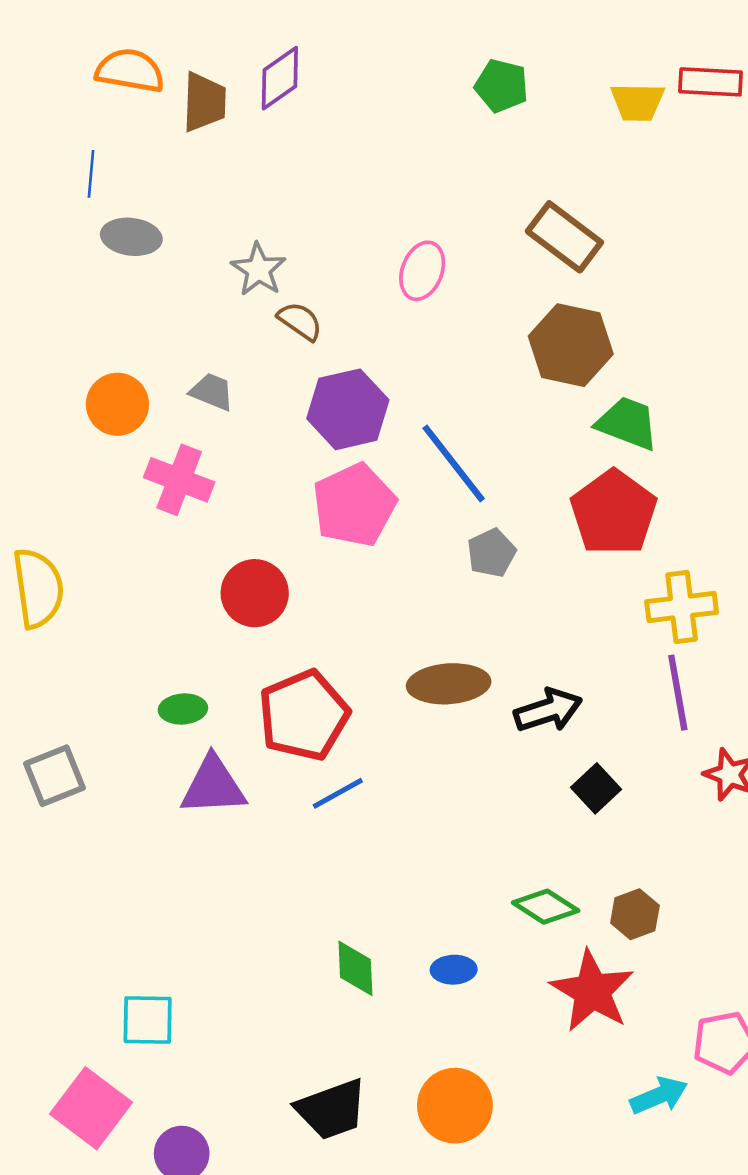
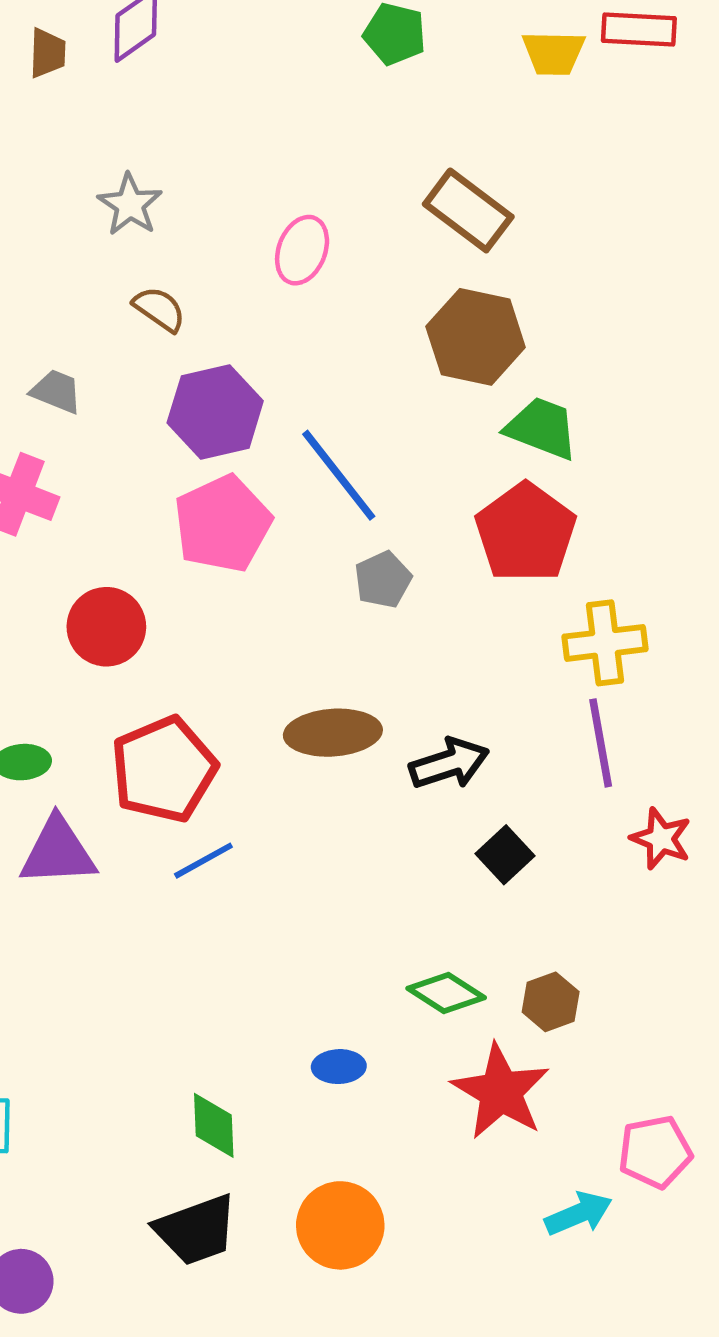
brown trapezoid: (204, 102) -> (48, 53), size x0.7
gray star: (258, 270) -> (130, 205), moved
green diamond: (355, 968) -> (214, 1125), moved

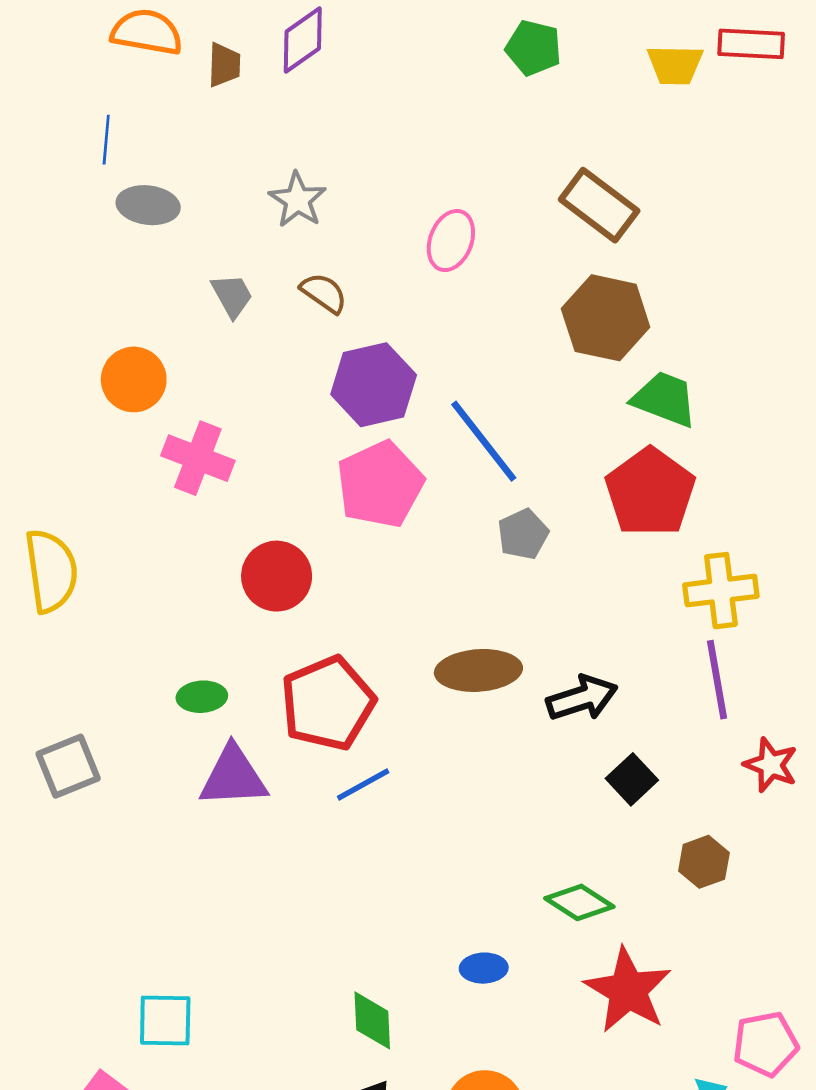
gray trapezoid: (56, 391) -> (232, 296), moved, turned 39
brown hexagon: (551, 1002) -> (704, 862), moved

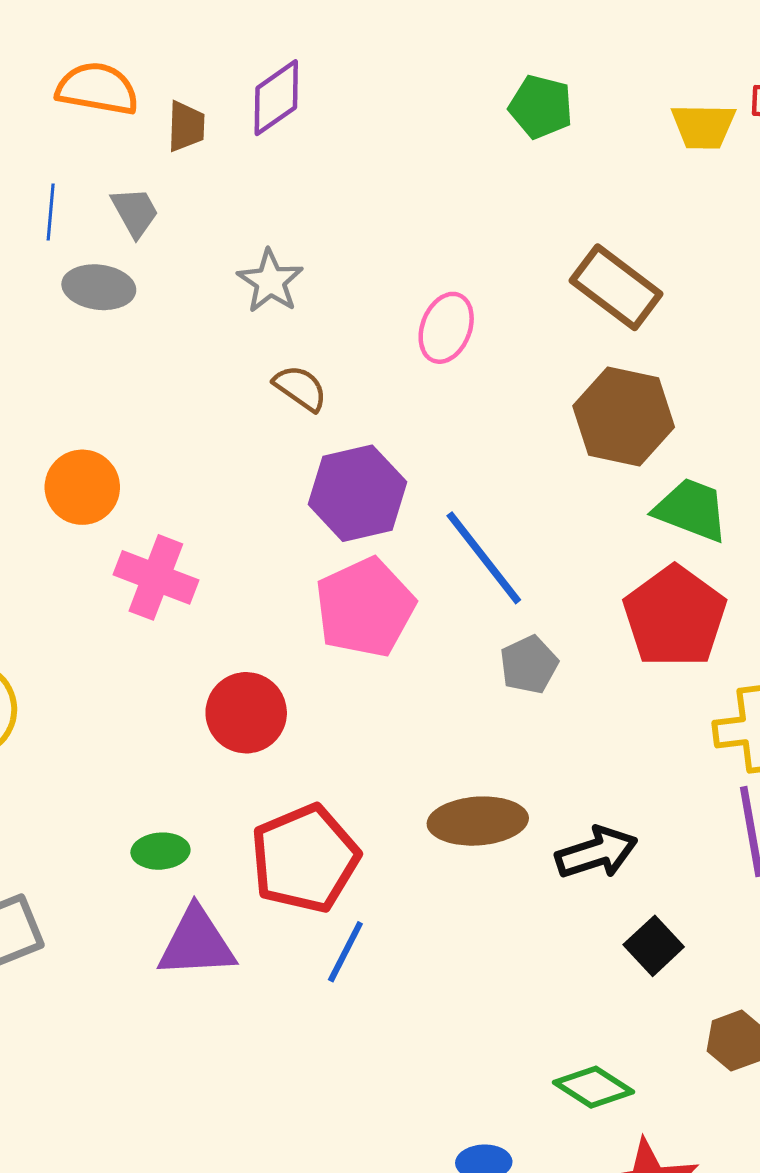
gray trapezoid: (232, 296) -> (135, 212), moved
blue line: (363, 785) -> (345, 952), turned -34

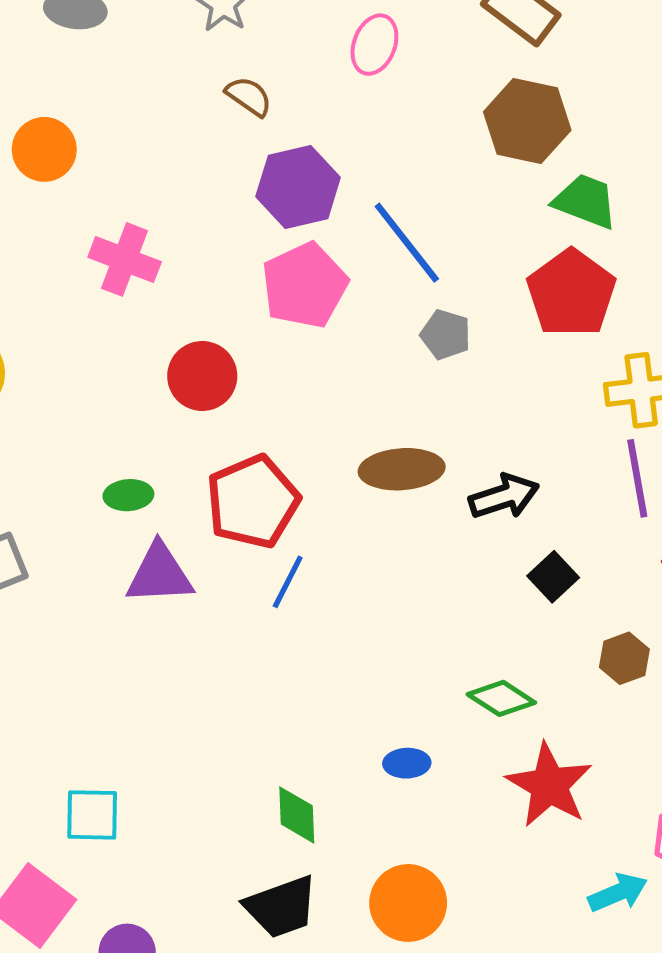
orange circle: (82, 487) -> (44, 149), moved
gray pentagon: (529, 665) -> (446, 335), turned -30

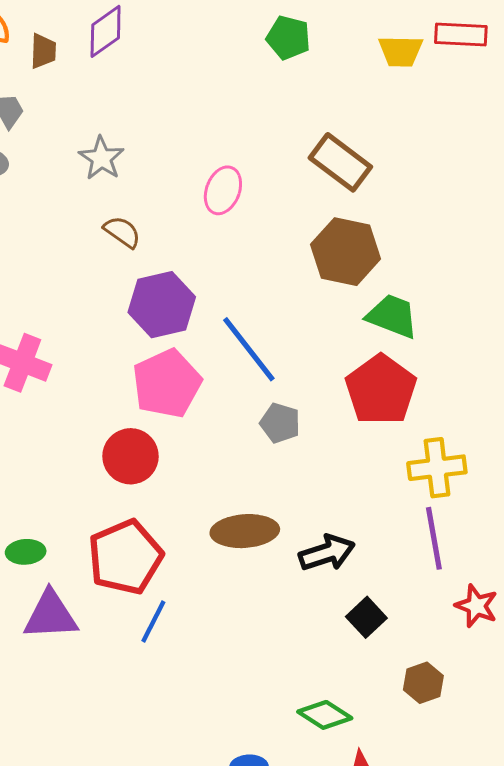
red circle: (202, 376) -> (131, 456), moved

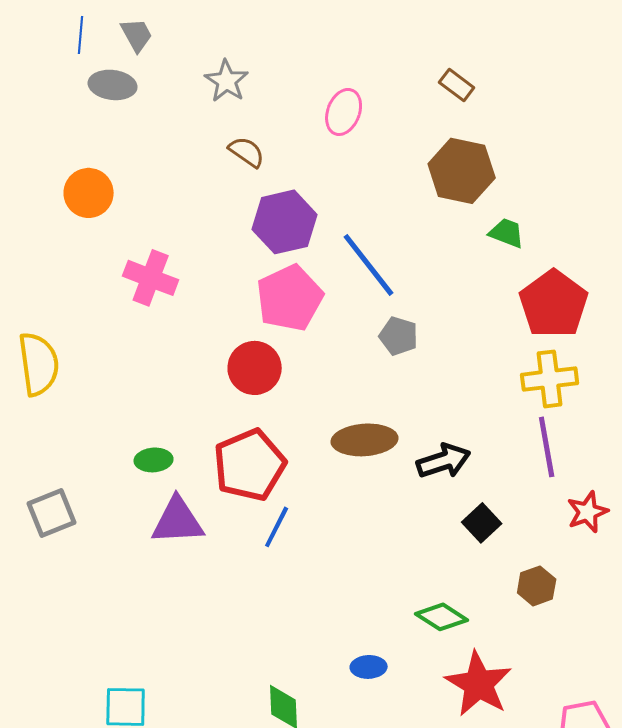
brown rectangle: (340, 162) -> (457, 85), size x0.6
green trapezoid: (392, 316) -> (507, 233), size x0.7
red pentagon: (381, 390) -> (554, 304), moved
red star: (476, 606) -> (588, 512), turned 30

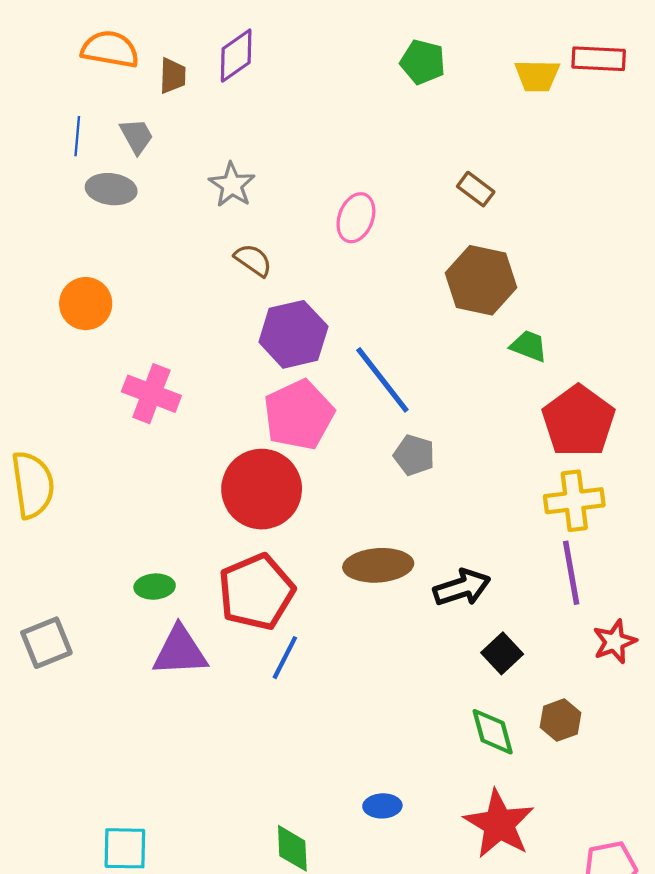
red circle: (255, 368) -> (262, 489), size x1.4
green diamond: (442, 617) -> (493, 732), moved, turned 42

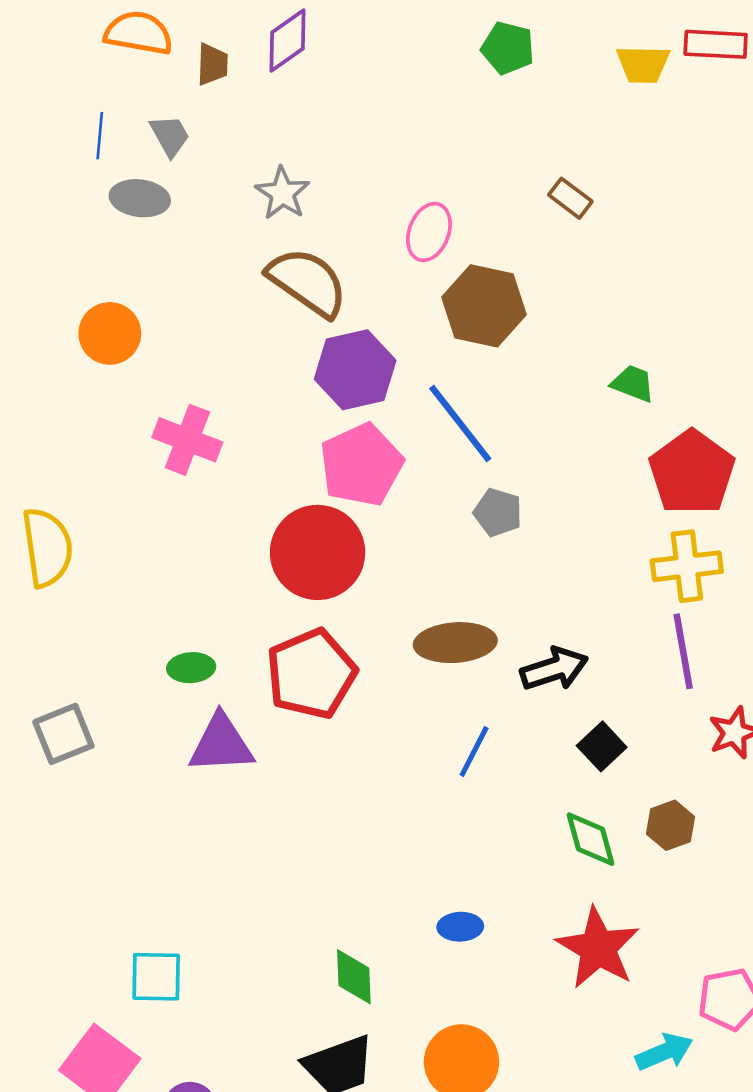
brown semicircle: (253, 260) -> (308, 282), size x1.8
brown hexagon: (481, 280) -> (484, 306), moved
blue line: (285, 658) -> (474, 751), moved

